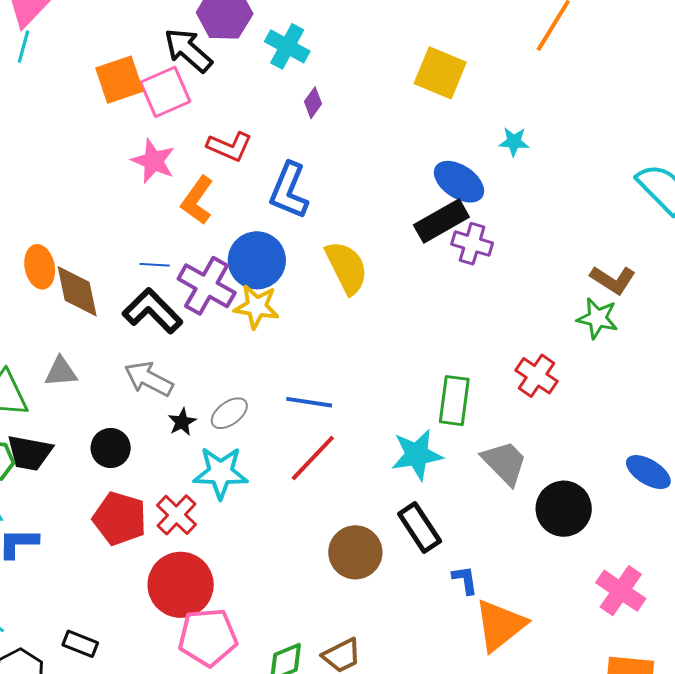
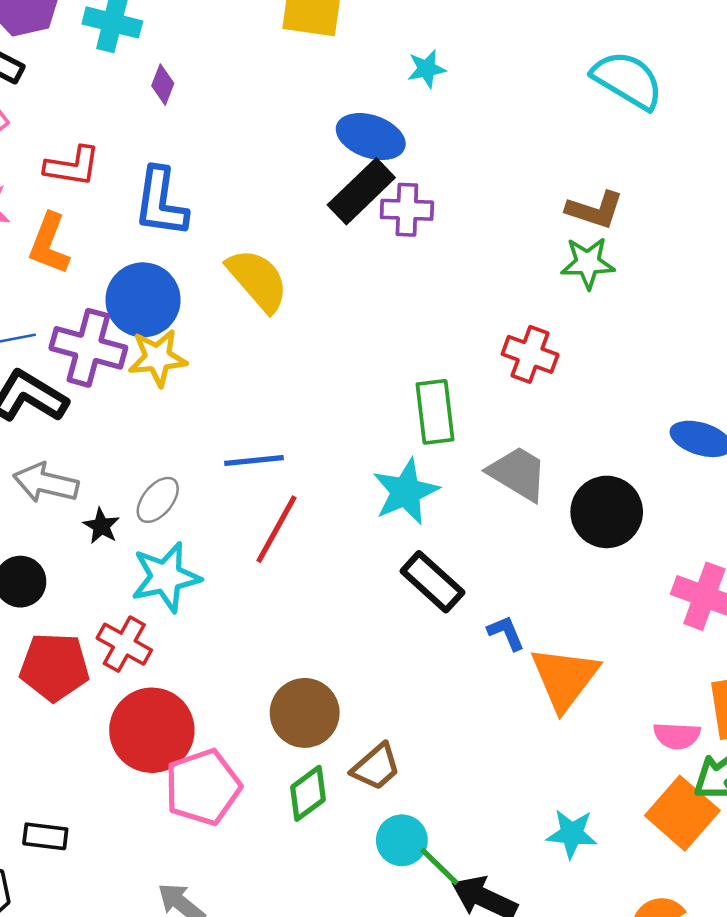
brown circle: (355, 552) -> (305, 713), moved

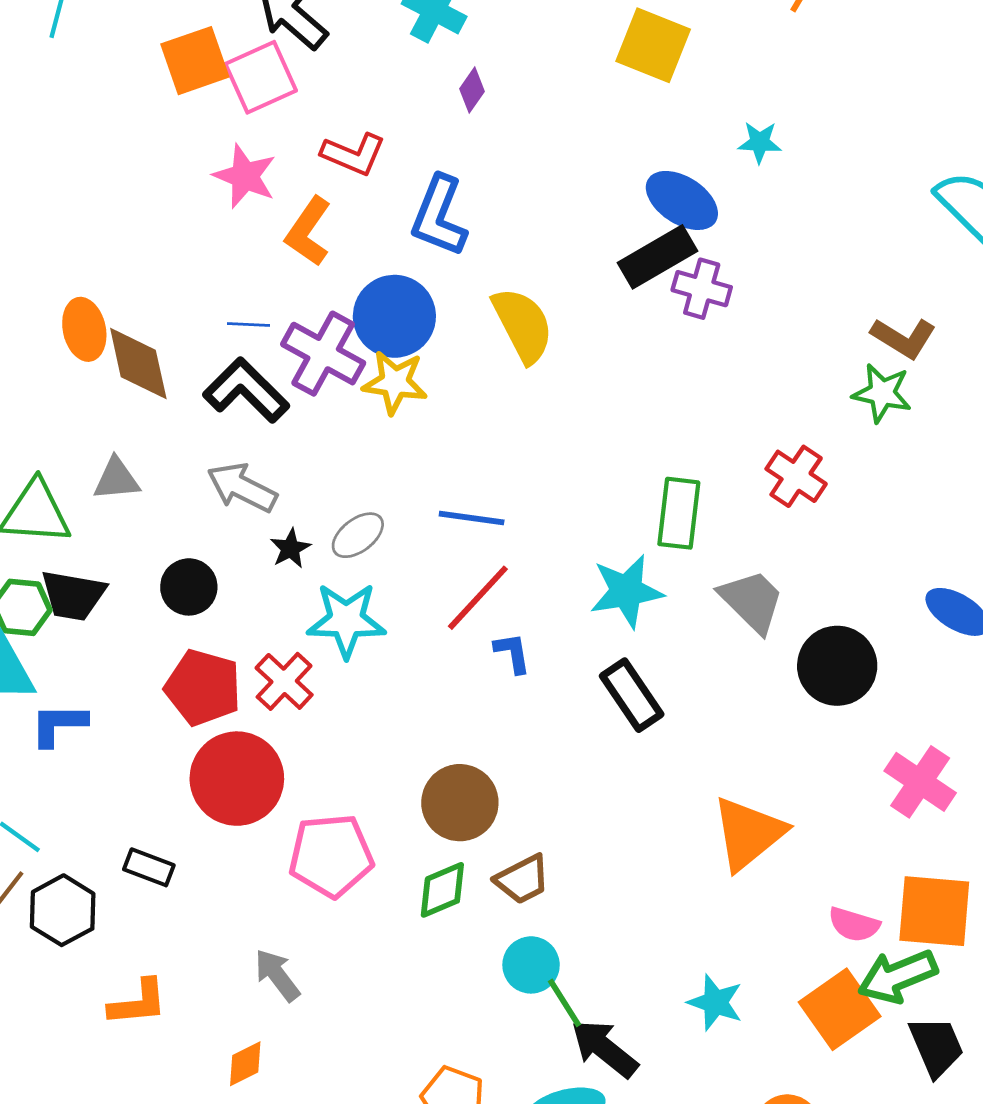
blue L-shape: (506, 633) -> (512, 653), moved
red circle: (152, 730) -> (237, 779), moved

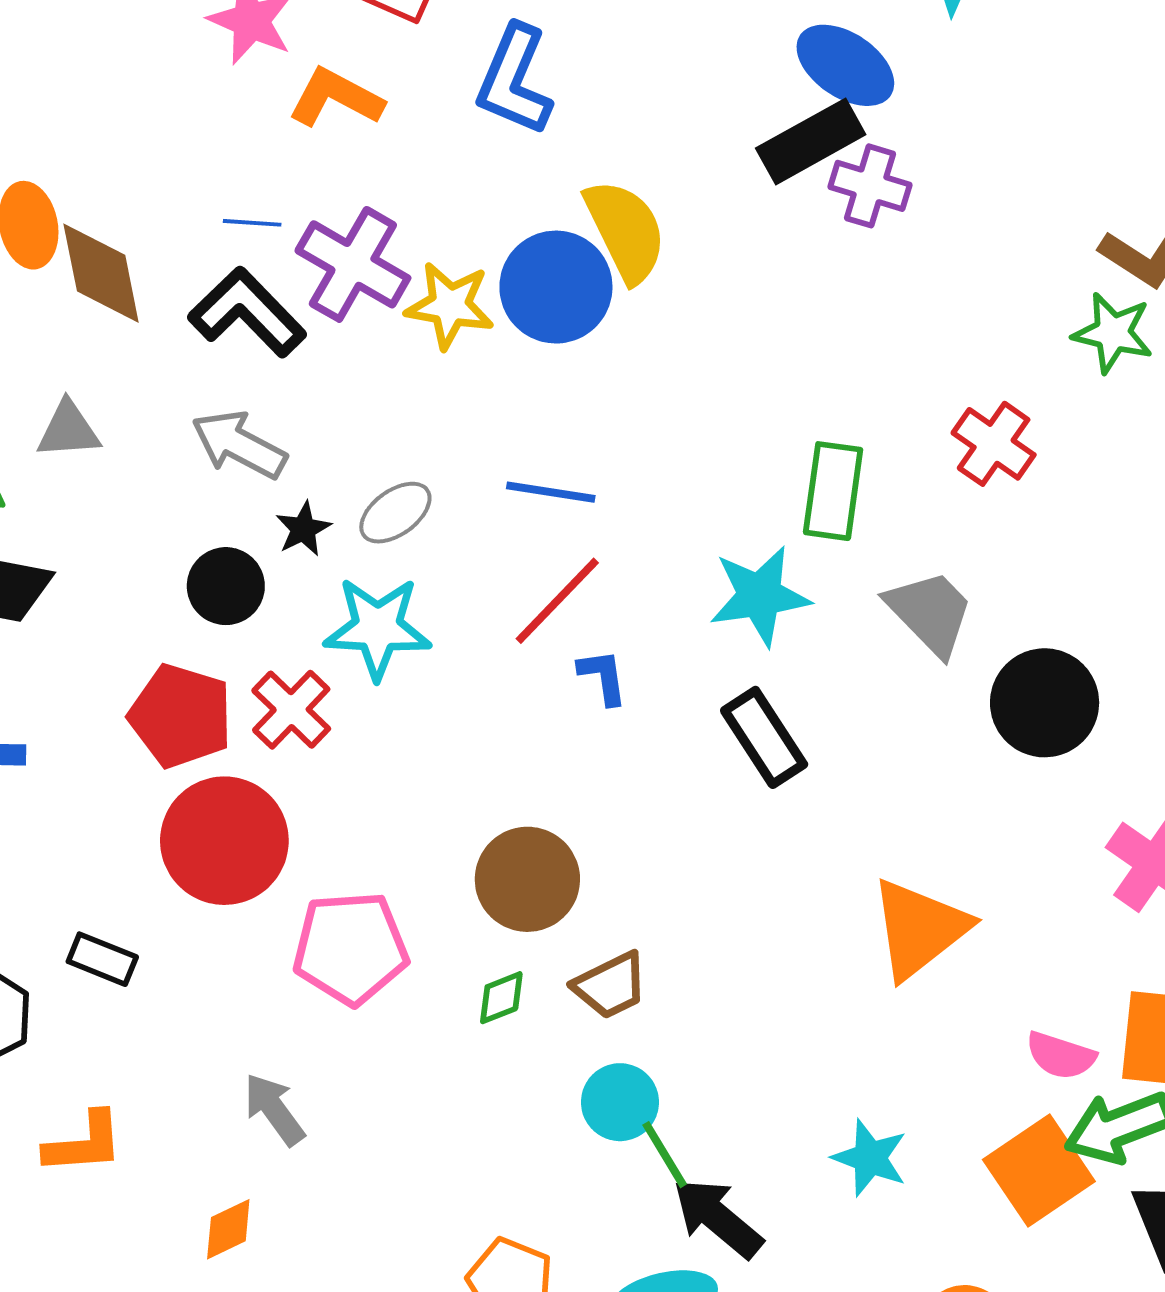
orange L-shape: (308, 231) -> (336, 98), turned 82
blue circle: (394, 316) -> (556, 287), moved
black circle: (189, 587) -> (226, 586), moved
green diamond: (442, 890) -> (501, 998), size x0.7

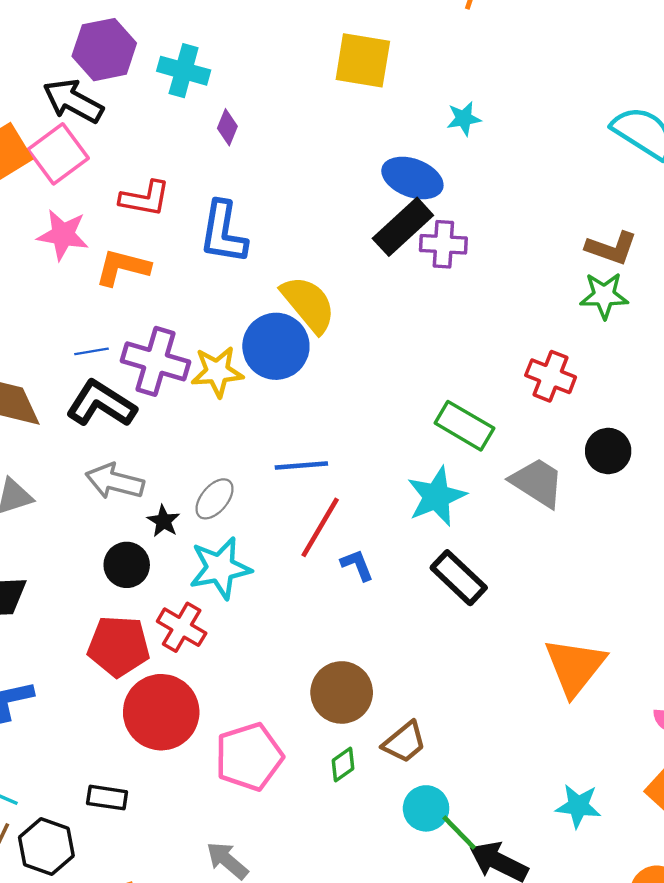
green rectangle: (833, 491) -> (464, 426), turned -54
black circle: (1045, 703) -> (608, 451), moved, size x0.7

